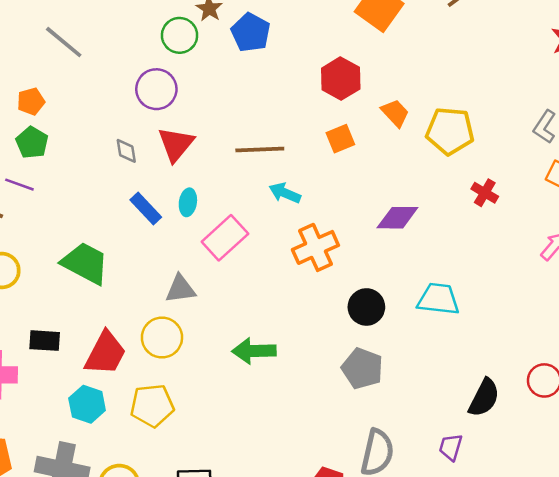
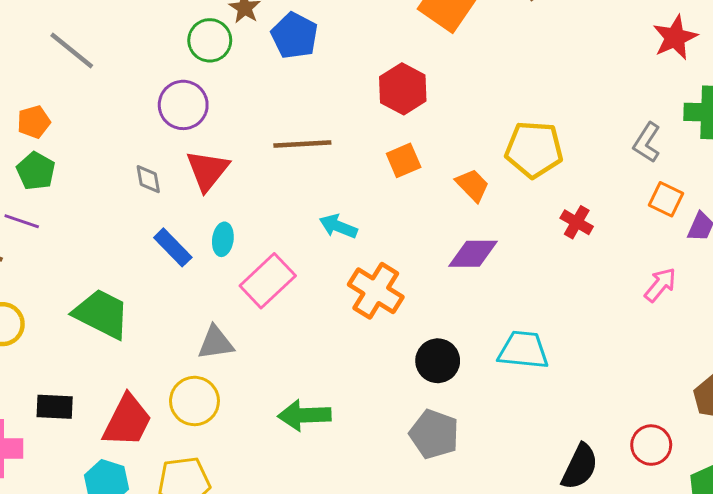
orange trapezoid: (395, 113) -> (473, 185), moved
brown line: (260, 149) -> (302, 144), moved
orange cross: (315, 247) -> (376, 291), turned -33

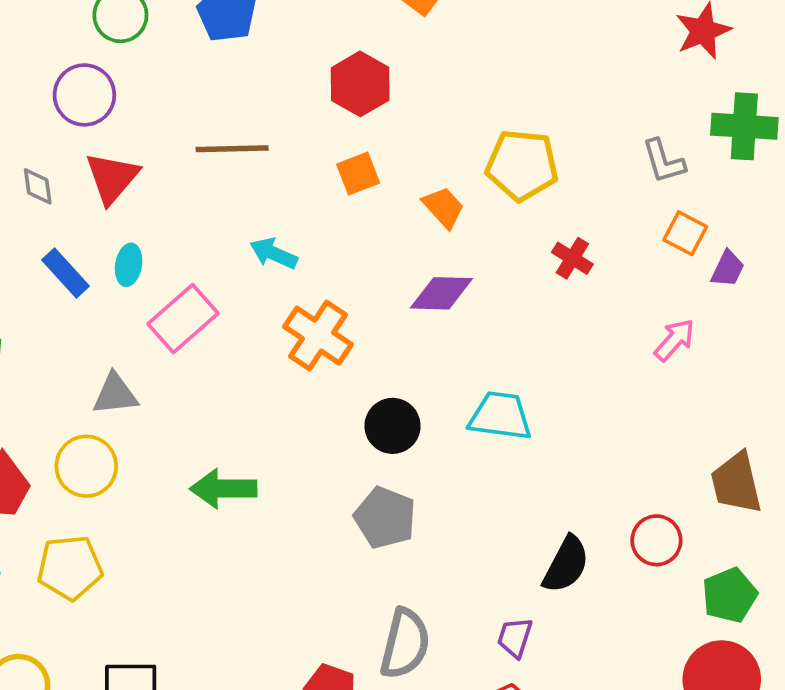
gray L-shape: (647, 143) -> (664, 161), turned -51

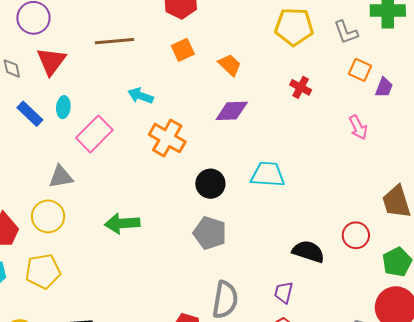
yellow pentagon: (522, 165) -> (294, 27), moved
pink arrow: (675, 340) -> (358, 127), turned 115
black semicircle: (566, 564) -> (308, 251), turned -96

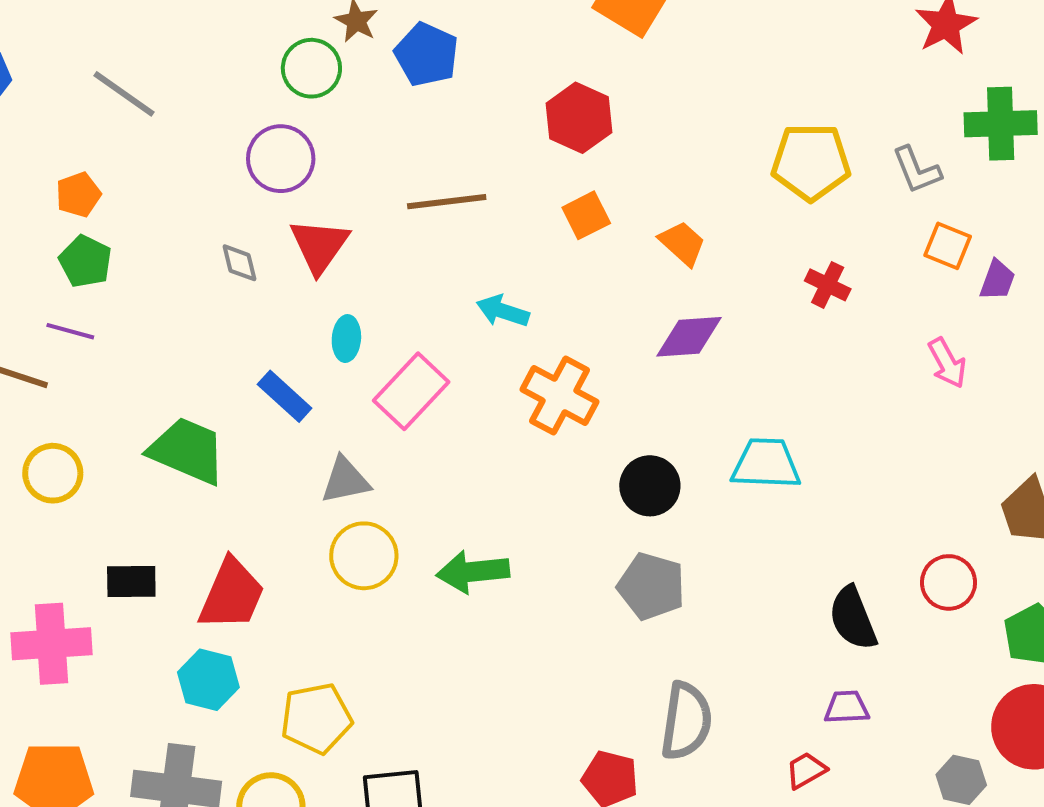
blue rectangle: (30, 114) -> (285, 396), moved
yellow circle: (48, 216) -> (364, 556), moved
black semicircle: (308, 251) -> (853, 618), turned -128
yellow pentagon: (43, 271) -> (316, 718), moved
purple trapezoid: (284, 292) -> (847, 707), moved, turned 75

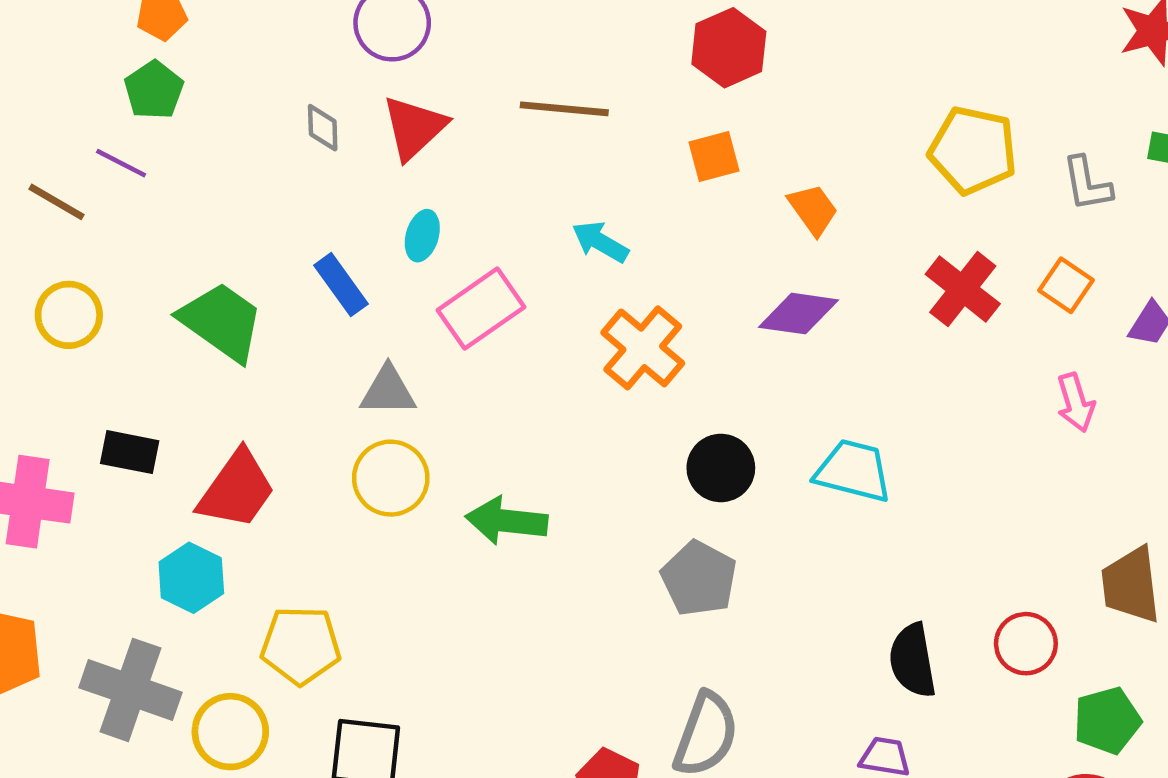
orange square: (948, 246) -> (1066, 285), moved
red cross: (828, 285) -> (963, 289), size x1.5

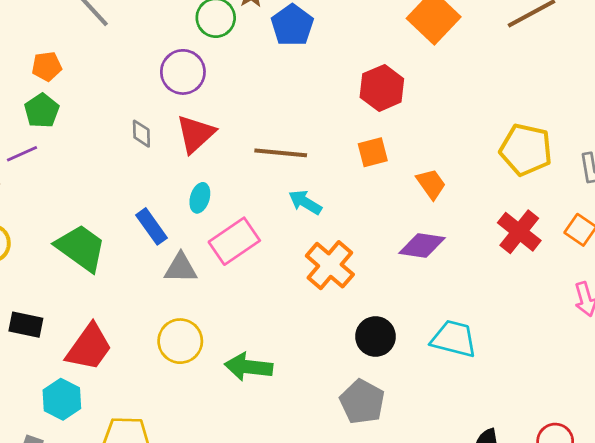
brown line: (564, 109) -> (281, 153), moved
purple line: (121, 163) -> (22, 154), turned -52
gray triangle: (388, 391) -> (181, 268), moved

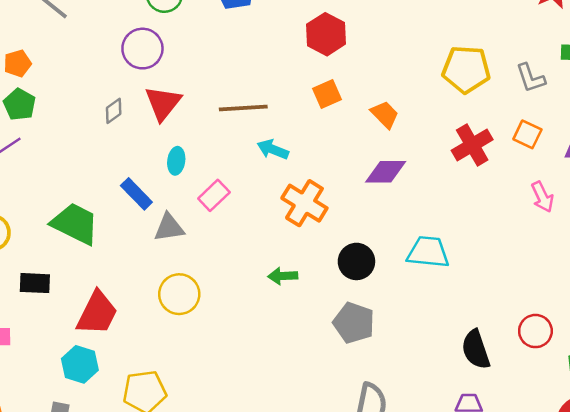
gray diamond: (141, 134) -> (114, 111), turned 65
red cross: (519, 232) -> (472, 145), turned 30
pink rectangle: (234, 241) -> (214, 195), size x0.7
black rectangle: (26, 325) -> (35, 283), moved
green arrow: (249, 367) -> (283, 276), moved, size x0.7

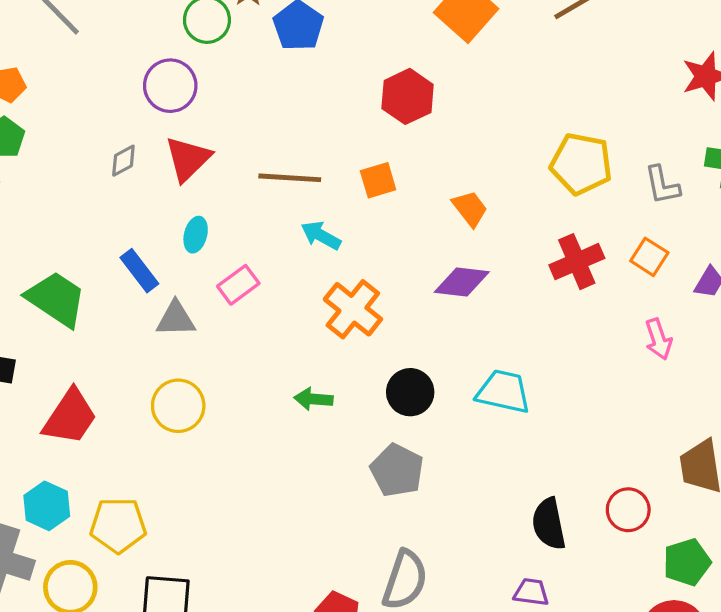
orange square: (327, 94) -> (378, 180), moved
cyan hexagon: (80, 364) -> (47, 506), moved

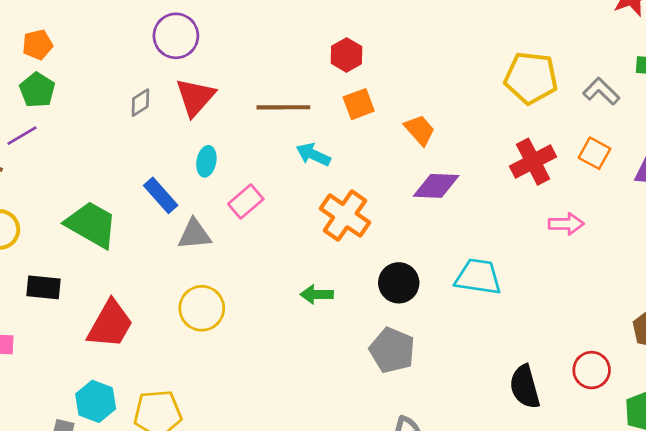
red hexagon: (408, 96) -> (347, 55), moved, size x0.7
gray L-shape: (662, 185) -> (601, 91), turned 150
orange trapezoid: (470, 209) -> (420, 130), moved
pink arrow: (658, 339) -> (566, 224), moved, turned -68

